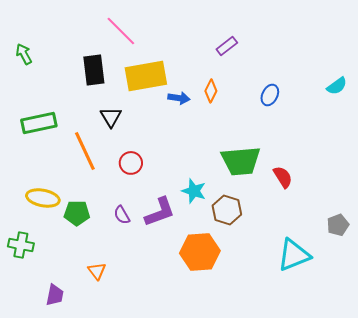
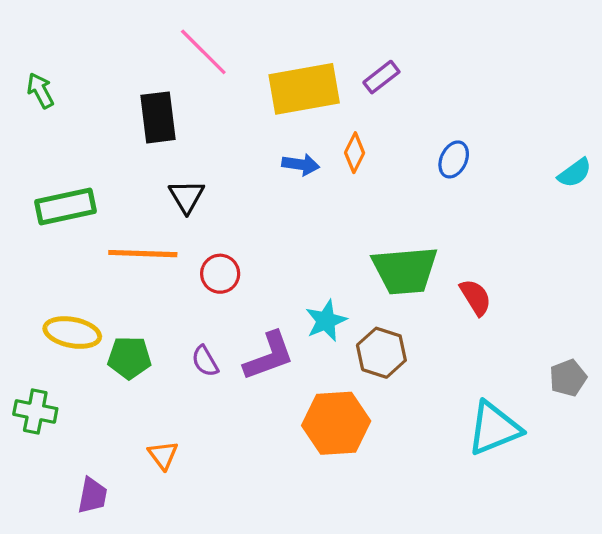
yellow rectangle: (146, 76) -> (304, 89), moved
cyan semicircle: (337, 86) -> (575, 173), moved
orange line: (85, 151) -> (143, 254), turned -63
cyan star: (194, 191) -> (326, 321), turned 30

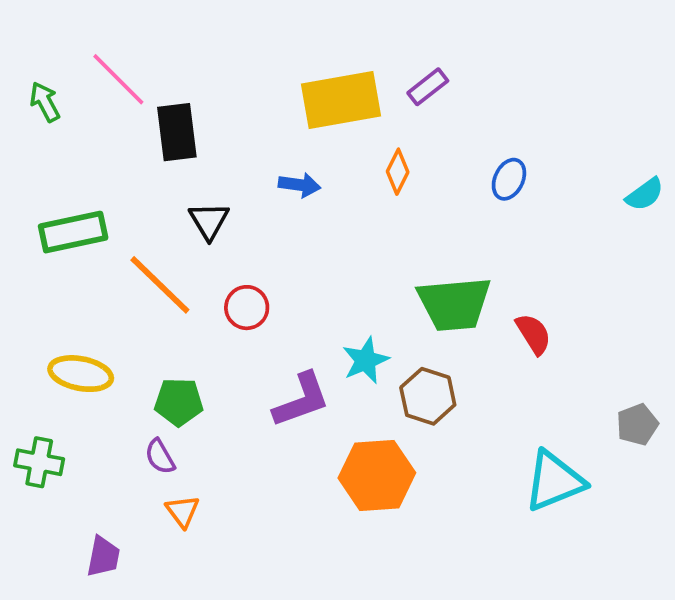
pink line: (203, 52) -> (118, 79), moved
blue arrow: (301, 164) -> (300, 185), moved
orange line: (143, 254) -> (160, 285), turned 42
green pentagon: (129, 358) -> (179, 402), moved
purple semicircle: (205, 361) -> (160, 457), moved

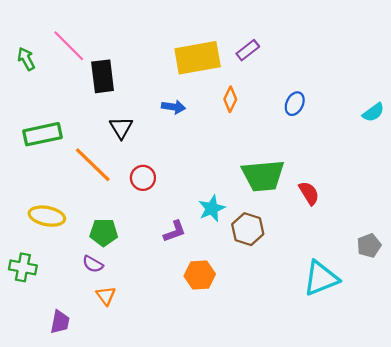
purple L-shape: (301, 400) -> (175, 231), size x0.7
purple semicircle: (160, 457) -> (93, 264), turned -30
orange hexagon: (377, 475) -> (200, 275), moved, size x0.7

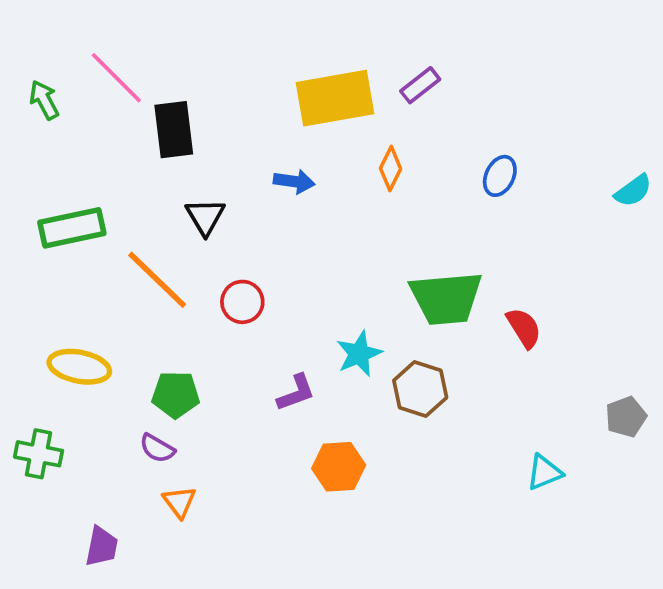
cyan triangle: (321, 278) -> (544, 472), size x0.6

